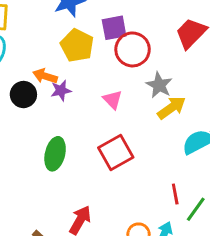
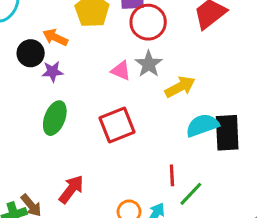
gray star: (159, 85) -> (149, 64), moved
purple star: (61, 90) -> (53, 72), moved
pink triangle: (113, 100) -> (121, 71), turned -30

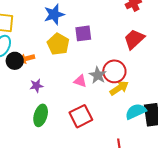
red circle: (148, 22) -> (114, 71), moved
orange arrow: (55, 37) -> (27, 59), moved, turned -35
black circle: (31, 53) -> (15, 61), moved

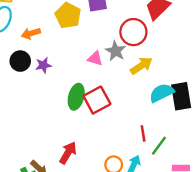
black circle: (15, 61) -> (20, 61), moved
red circle: (114, 71) -> (133, 32), moved
green ellipse: (41, 115) -> (76, 97), moved

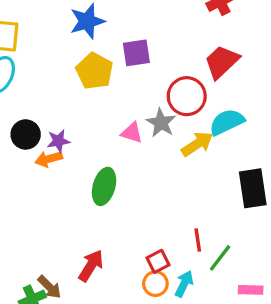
orange arrow: (31, 33) -> (49, 159), moved
cyan semicircle: (162, 93) -> (227, 122), moved
red square: (97, 100) -> (158, 261), moved, size x0.6

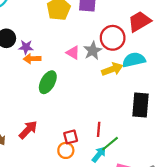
orange arrow: (49, 159) -> (32, 59), moved
cyan arrow: (184, 284) -> (99, 154), moved

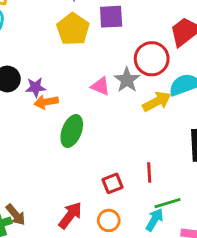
red line: (99, 129) -> (149, 172), moved
red arrow: (28, 130) -> (70, 215), moved
red square: (71, 137) -> (113, 183), moved
green line: (110, 144) -> (167, 203), turned 30

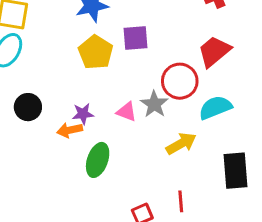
purple star: (36, 87) -> (83, 114), moved
yellow arrow: (157, 101) -> (181, 144), moved

